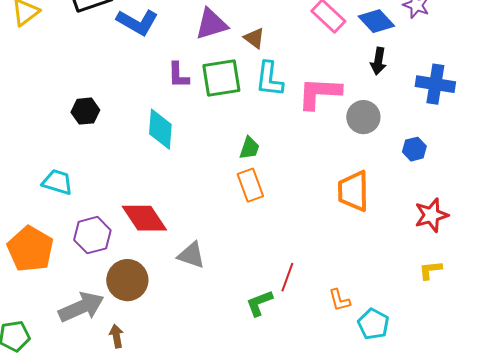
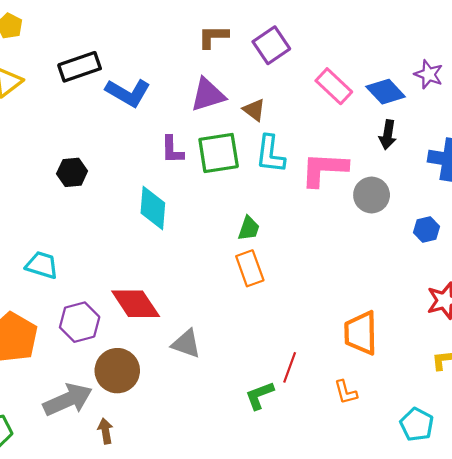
black hexagon: (85, 111) -> (72, 172), moved
orange trapezoid: (353, 191) -> (361, 333), moved
cyan pentagon: (373, 324) -> (417, 424), moved

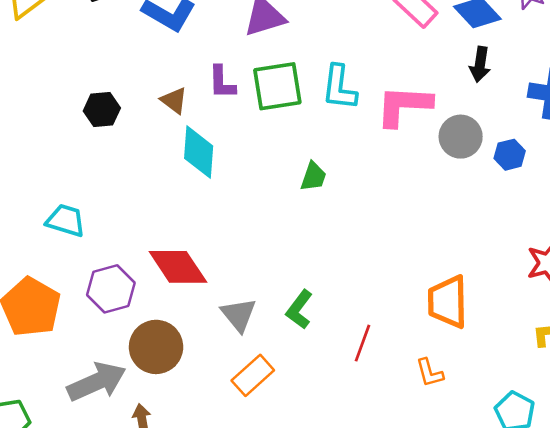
brown triangle: (254, 110) -> (174, 100), moved
blue hexagon: (426, 229) -> (510, 155), moved
orange rectangle: (250, 268) -> (253, 375), moved, turned 68
gray triangle: (186, 344) -> (239, 315), turned 32
green L-shape: (259, 395) -> (299, 310), moved, turned -32

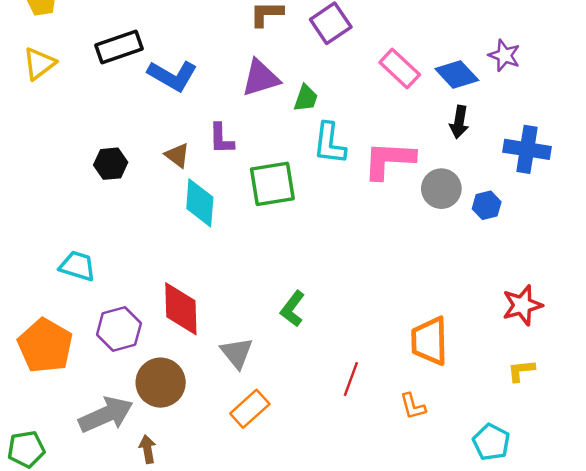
green square: (277, 86) -> (272, 184), moved
green trapezoid: (313, 177) -> (306, 98), moved
red diamond: (178, 267) -> (181, 309), turned 32
green L-shape: (299, 310) -> (293, 309), moved

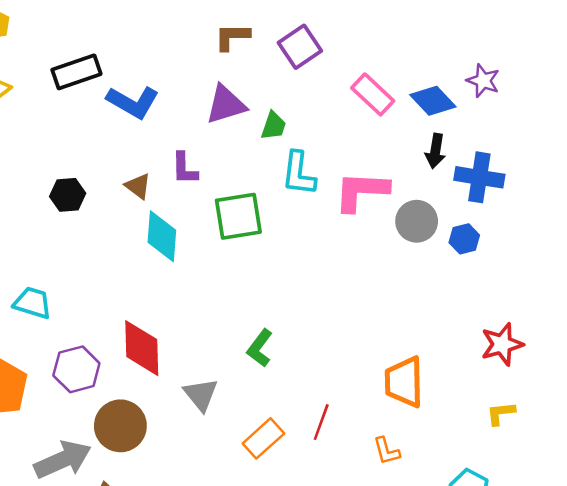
blue cross: (527, 149) -> (479, 177), moved
orange rectangle: (250, 409) -> (263, 438), moved

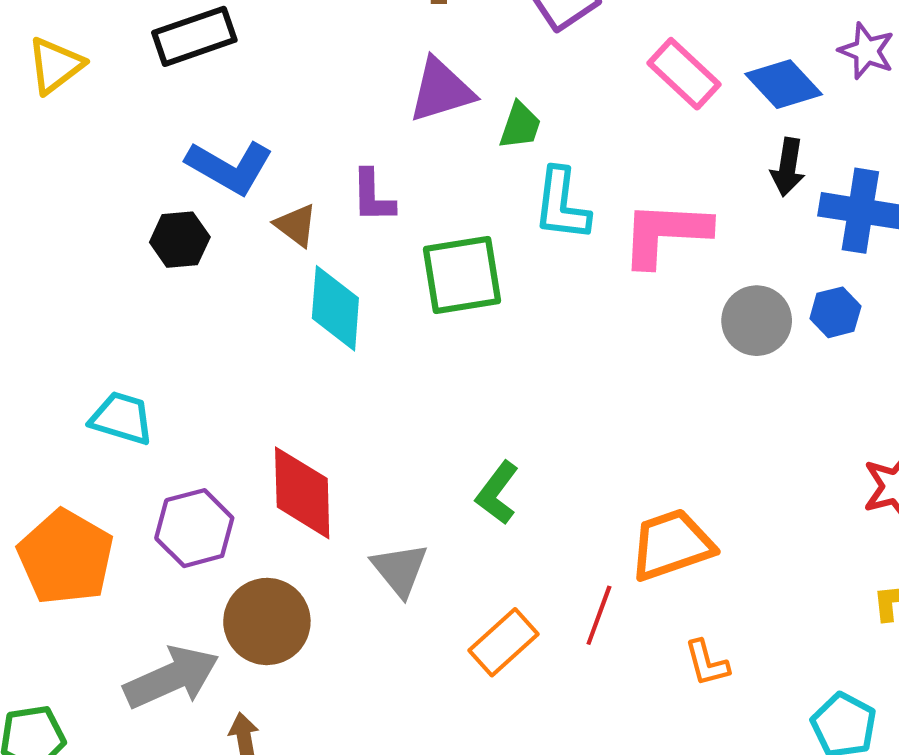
blue L-shape: (133, 102) -> (230, 167), moved
gray circle: (417, 221) -> (757, 321), moved
orange trapezoid: (404, 382) -> (672, 545), moved, turned 72

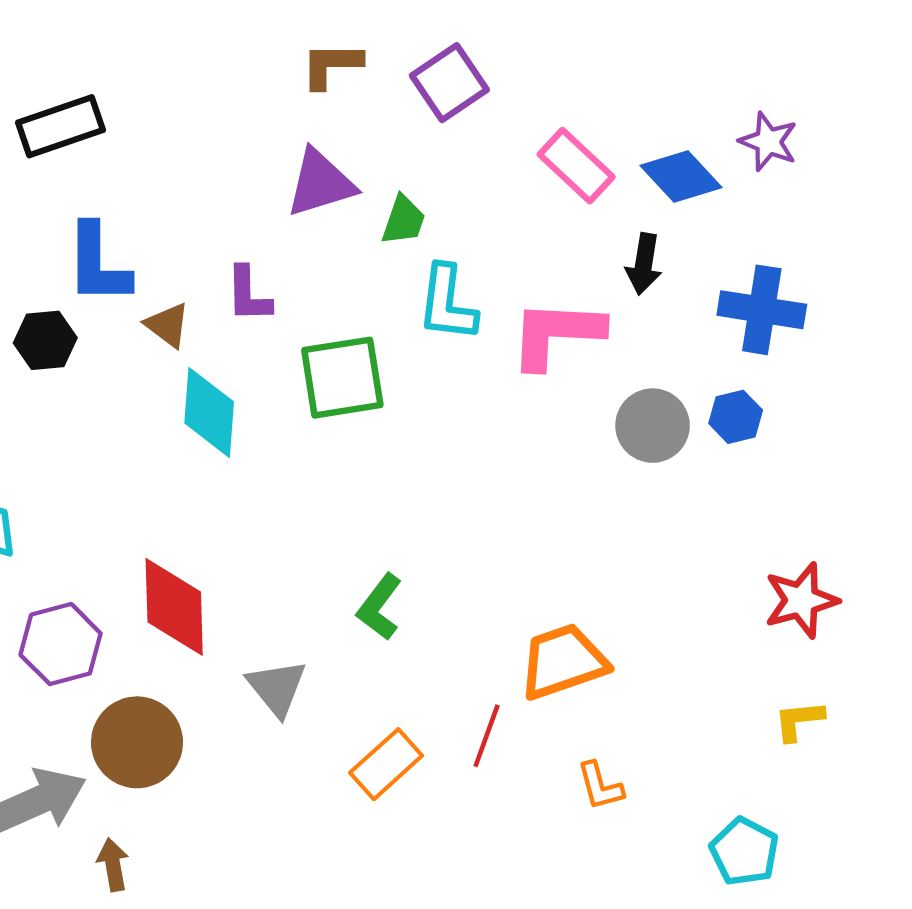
blue L-shape: (230, 167) -> (98, 264), turned 60
black arrow: (788, 167) -> (644, 264), moved

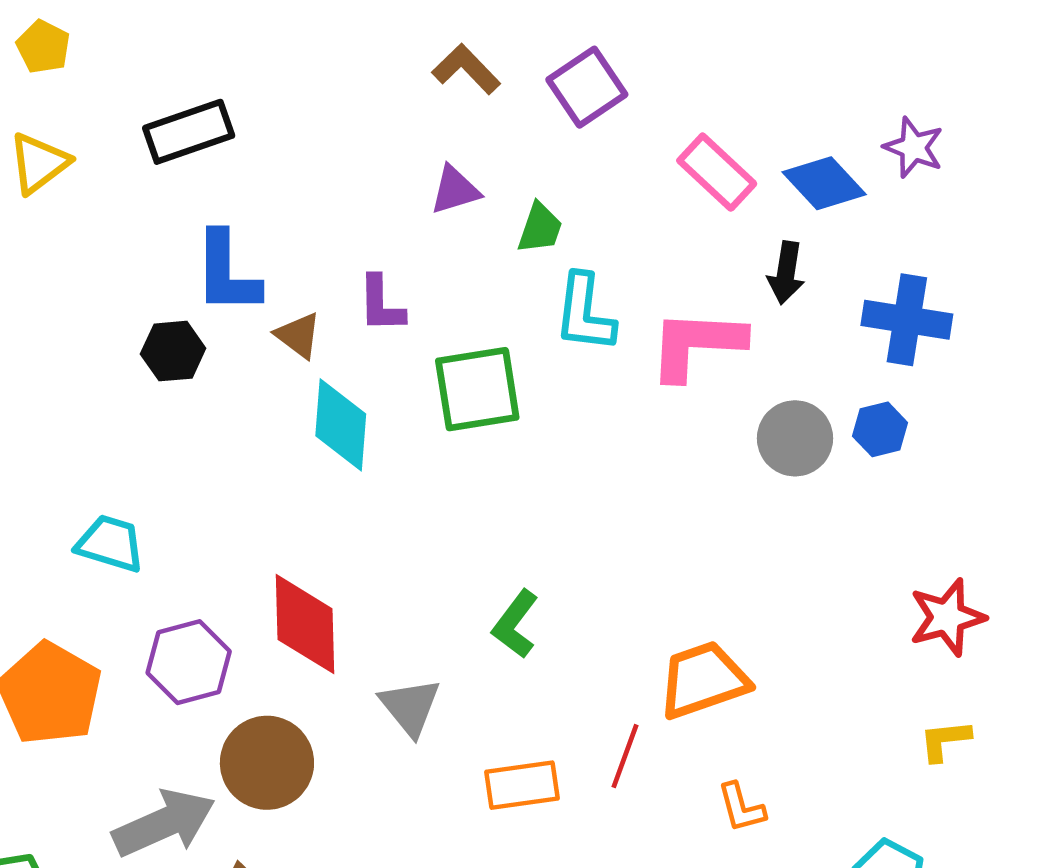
brown L-shape: (331, 65) -> (466, 69), turned 46
purple triangle: (321, 183) -> (455, 190), size x0.7
orange rectangle: (386, 764) -> (522, 785), turned 34

